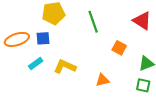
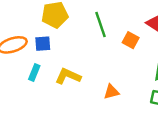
orange square: (119, 48) -> (131, 40), moved
cyan rectangle: (36, 63) -> (34, 73), turned -32

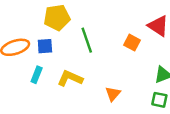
green line: (101, 24) -> (87, 40), moved
orange triangle: (111, 92) -> (113, 94), turned -35

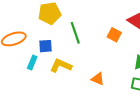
blue square: (45, 46) -> (46, 46), moved
orange triangle: (113, 94) -> (98, 79), turned -48

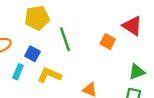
blue square: (46, 46) -> (33, 54), turned 32

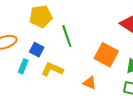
orange square: (108, 41) -> (106, 55), moved, size x1.6

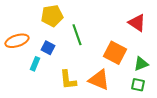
yellow L-shape: (52, 69) -> (68, 80), moved, turned -120
orange triangle: (90, 83) -> (99, 80), size x1.6

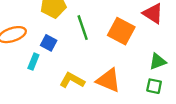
orange square: (115, 53) -> (121, 31), moved
yellow L-shape: (68, 80) -> (72, 80), turned 125

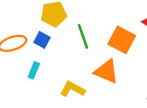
blue square: (49, 43) -> (42, 40), moved
orange triangle: (108, 80) -> (106, 72), moved

